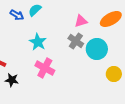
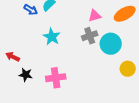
gray cross: (76, 41) -> (90, 36), turned 35
pink cross: (45, 68) -> (56, 78), moved, turned -36

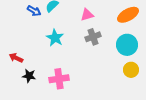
pink triangle: (95, 16) -> (87, 15), moved
cyan circle: (111, 44) -> (127, 45), moved

